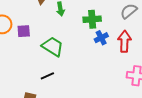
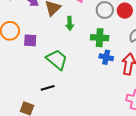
blue cross: (101, 38) -> (106, 57), turned 32

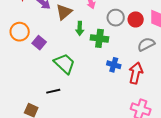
green cross: (100, 38) -> (99, 38), moved
purple square: (30, 40) -> (39, 43), turned 32

